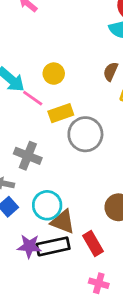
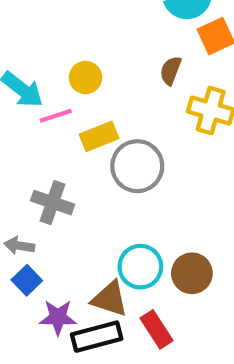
pink line: (33, 98) -> (56, 116), turned -50
cyan circle: (47, 205) -> (140, 267), moved
purple star: (29, 246) -> (58, 317), moved

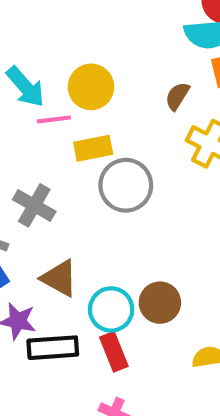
yellow circle: (86, 78) -> (91, 87), size x1.4
cyan circle: (140, 267) -> (111, 309), moved
brown triangle: (110, 299) -> (59, 278), moved

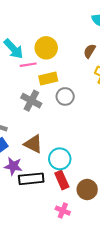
gray circle: (126, 185) -> (65, 96), size x0.7
gray cross: (34, 205) -> (31, 101), moved
brown circle: (160, 303) -> (87, 189), moved

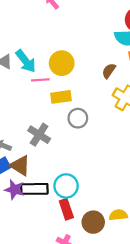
gray cross: (31, 101) -> (39, 135), moved
brown triangle: (33, 144) -> (20, 166), moved
black rectangle: (31, 179) -> (34, 189), moved

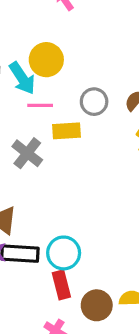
yellow circle: (62, 63) -> (46, 60), moved
gray circle: (78, 118) -> (94, 102), moved
gray cross: (39, 135) -> (27, 153), moved

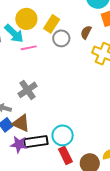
yellow rectangle: (67, 131) -> (52, 24), moved, turned -42
gray cross: (27, 153) -> (28, 90), moved, turned 30

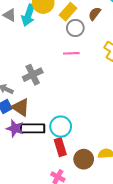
brown semicircle: (86, 32) -> (95, 14), moved
cyan arrow: (14, 33) -> (28, 15), turned 55
pink line: (29, 48) -> (71, 53), moved

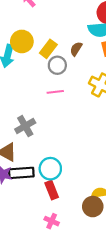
gray cross: (33, 75) -> (25, 126), moved
brown circle: (84, 159) -> (93, 207), moved

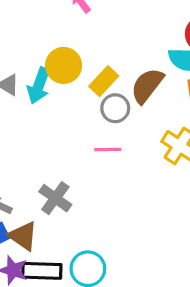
brown semicircle: (76, 49) -> (147, 86), size x1.6
gray cross: (25, 126) -> (55, 198), turned -30

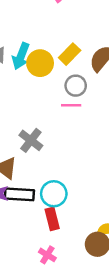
yellow circle: (64, 65) -> (40, 63), moved
gray circle: (115, 108) -> (76, 86), moved

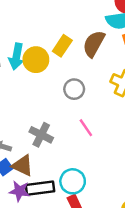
gray circle: (76, 86) -> (74, 89), moved
pink line: (71, 105) -> (86, 128), moved, turned 66

